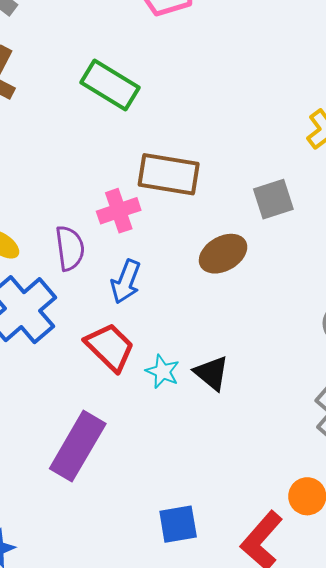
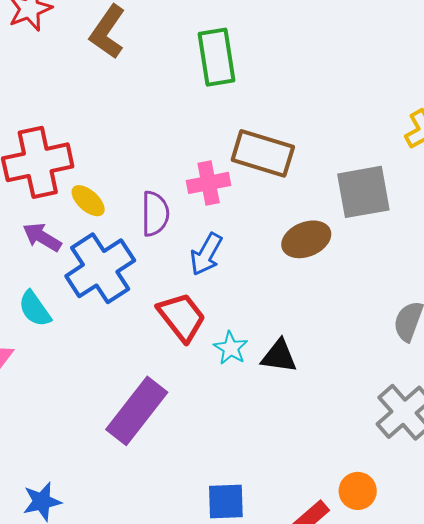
green rectangle: (110, 85) -> (217, 57), turned 42
gray square: (273, 199) -> (363, 192), size x1.4
black triangle: (212, 373) -> (279, 356), turned -39

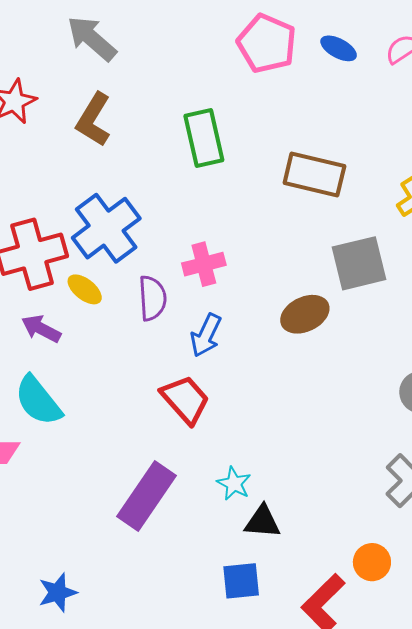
brown rectangle: (263, 153) -> (314, 175), moved
blue cross: (100, 268) -> (106, 228), moved
cyan semicircle: (35, 309) -> (38, 401), size x1.4
cyan star: (231, 348) -> (234, 484), moved
black triangle: (279, 356) -> (263, 522), moved

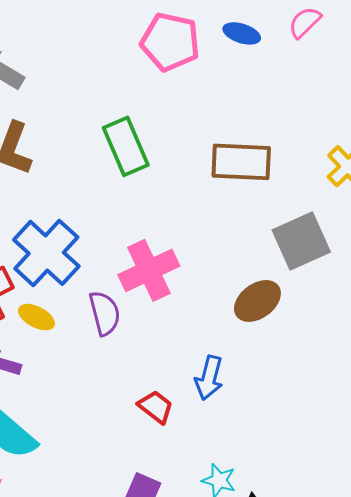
pink cross: (204, 264) -> (149, 270), size x1.4
blue arrow: (206, 335) -> (209, 378), moved
red trapezoid: (185, 400) -> (156, 407), size x0.7

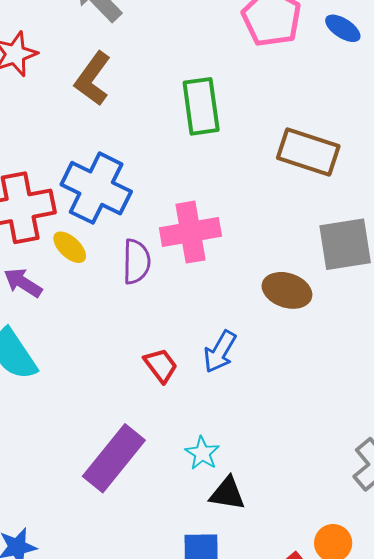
blue cross: (46, 253) -> (96, 188), turned -32
brown ellipse: (257, 301) -> (287, 290), turned 39

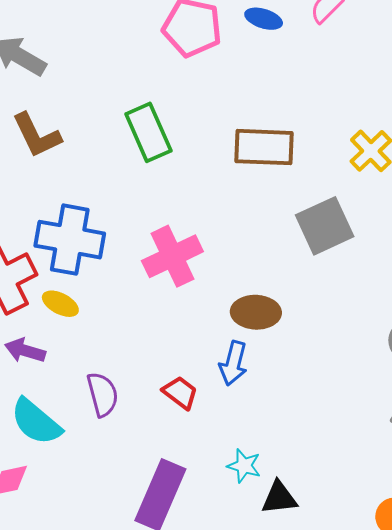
brown L-shape: (93, 79) -> (37, 135), turned -46
purple semicircle: (136, 262) -> (103, 394), moved
brown ellipse: (287, 290) -> (256, 312), moved

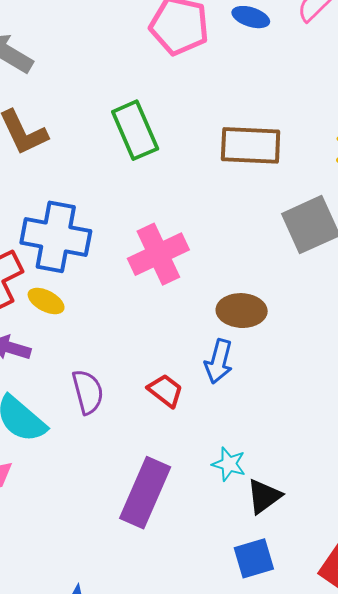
black triangle: (279, 498) -> (264, 496), turned -30

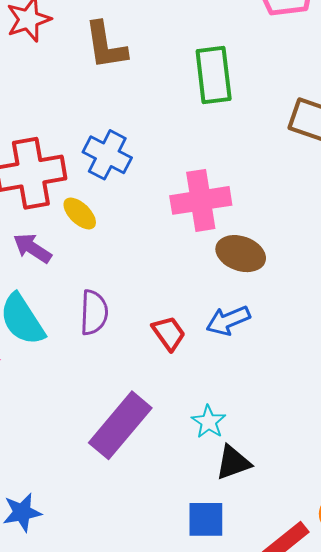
blue cross: (56, 237) -> (107, 155), size x0.7
brown ellipse: (242, 311) -> (241, 254), moved
blue arrow: (219, 361) -> (228, 320), turned 36

